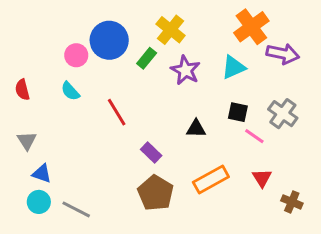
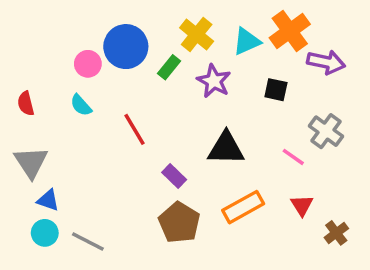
cyan triangle: (233, 67) -> (247, 41), moved
black square: (238, 112) -> (276, 90), moved
black triangle: (196, 129) -> (226, 148), size x1.6
gray triangle: (27, 141) -> (31, 162), size x1.5
brown cross: (292, 202) -> (336, 233), turned 30

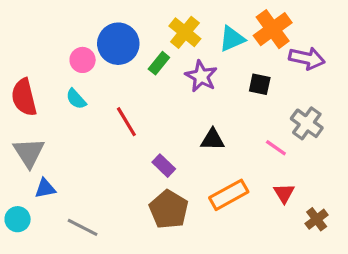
red semicircle: (26, 103) -> (24, 97), size x1.6
black triangle: (226, 148) -> (213, 140), size x0.7
blue triangle: (48, 200) -> (45, 188), turned -30
cyan circle: (45, 233) -> (18, 219), moved

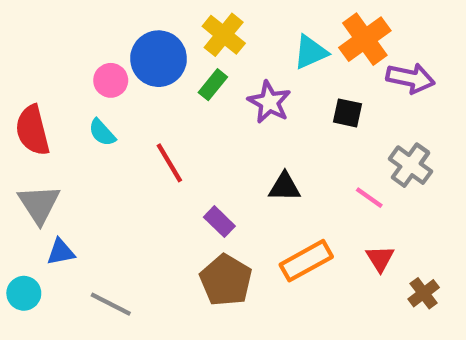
yellow cross: (185, 32) -> (224, 35), moved

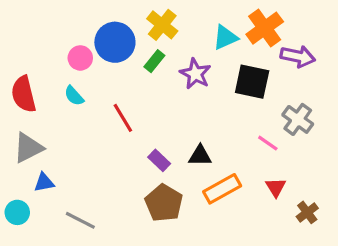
black square: (348, 113) -> (252, 82), size x1.6
black triangle: (285, 187) -> (200, 156), moved
gray triangle: (39, 204) -> (28, 148), turned 36

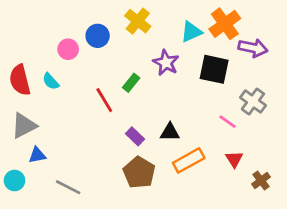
blue circle: (115, 42) -> (98, 36), size x0.7
green rectangle: (154, 61) -> (131, 83), moved
cyan semicircle: (74, 96) -> (51, 81), moved

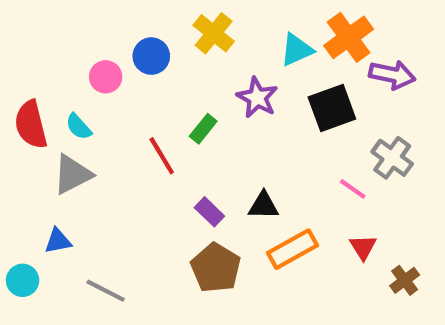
black square: (214, 69) -> (332, 108), turned -32
gray triangle: (24, 126) -> (72, 174), moved

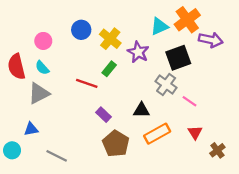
yellow cross: (214, 33) -> (110, 39), moved
pink circle: (106, 77) -> (43, 41), moved
red line: (162, 156) -> (87, 83), turned -40
gray cross: (392, 158) -> (166, 84), moved
purple rectangle: (209, 212) -> (104, 115), moved

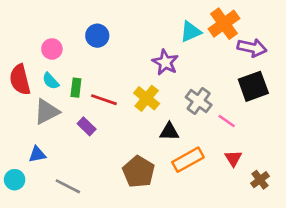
yellow cross: (110, 39) -> (147, 98), moved
black square: (178, 58) -> (253, 86), moved
green rectangle: (109, 69) -> (76, 88), moved, turned -32
purple rectangle: (104, 115) -> (87, 126), moved

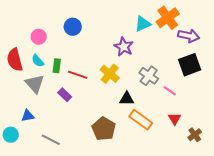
gray triangle: (47, 112) -> (35, 84), turned -45
orange rectangle: (188, 160) -> (141, 120), turned 65

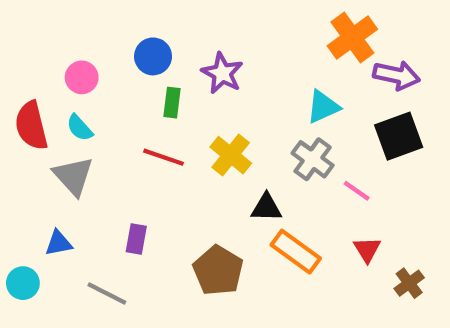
cyan triangle: (143, 24) -> (323, 107), moved
purple star: (124, 47) -> (222, 73), moved
green rectangle: (57, 66) -> (172, 103), moved
purple rectangle: (65, 95) -> (136, 239), moved, turned 56

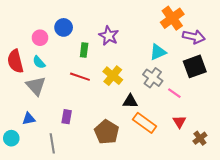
blue circle: (153, 56) -> (64, 27), moved
gray line: (107, 294) -> (52, 143), turned 54

